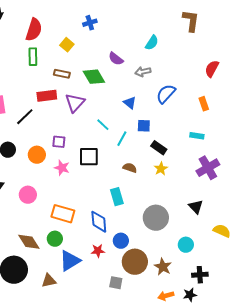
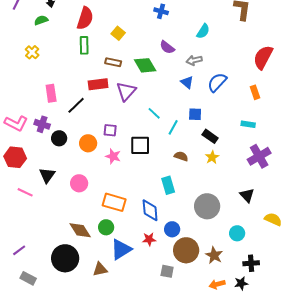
blue cross: (90, 23) -> (161, 11), moved, turned 32
red semicircle: (212, 69) -> (263, 57), size x1.4
blue triangle: (130, 103) -> (187, 82), moved

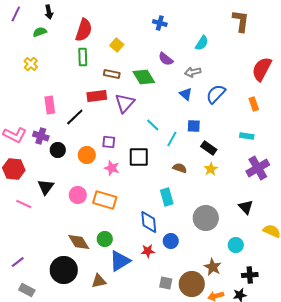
orange rectangle: (114, 202) -> (105, 200), moved
brown circle: (186, 250) -> (192, 284), moved

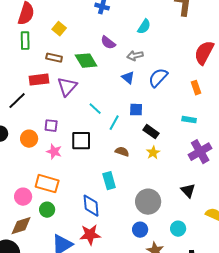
pink circle: (78, 195) -> (23, 197), moved
green circle: (105, 239) -> (47, 210), moved
blue circle: (171, 241) -> (140, 230), moved
brown diamond: (79, 242) -> (21, 226), turned -75
red star: (148, 251) -> (90, 235), size x1.5

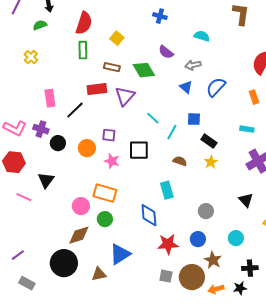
cyan semicircle: (144, 27) -> (202, 36), turned -105
gray circle: (148, 202) -> (206, 211), size x0.6
red star: (90, 235) -> (168, 244), moved

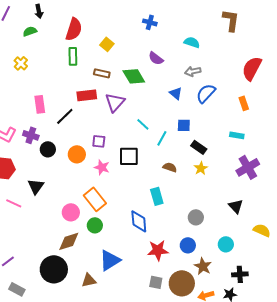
gray arrow: (193, 65) -> (193, 71), moved
orange rectangle: (105, 193) -> (95, 199), turned 35

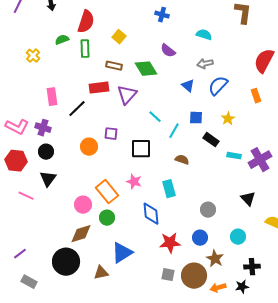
green semicircle: (30, 31) -> (62, 40), moved
cyan rectangle: (237, 135) -> (234, 156), moved
black circle: (48, 149) -> (46, 152), moved
pink star: (102, 167) -> (134, 182), moved
yellow star: (201, 168) -> (228, 119), moved

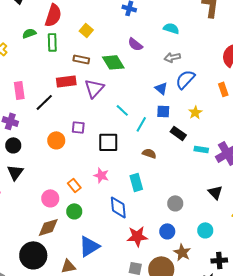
blue triangle: (188, 86) -> (161, 88), moved
orange rectangle: (107, 192) -> (74, 185), size x0.6

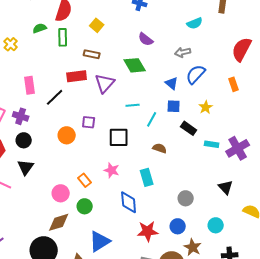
cyan semicircle: (171, 28) -> (195, 23), moved, turned 140
green diamond: (113, 62) -> (135, 65), moved
cyan line: (122, 110) -> (133, 105), turned -48

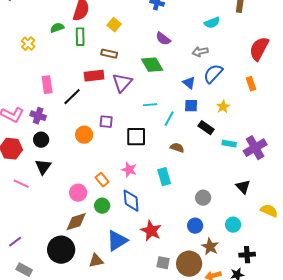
blue diamond: (129, 202) -> (131, 201), moved
red star: (148, 231) -> (151, 231), moved, turned 30

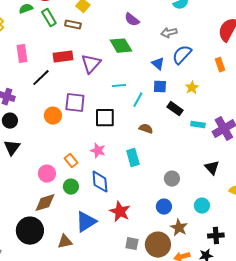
green rectangle: (80, 37) -> (49, 18), turned -30
brown rectangle: (109, 54) -> (73, 25), moved
pink rectangle: (47, 85) -> (22, 54), moved
purple square: (106, 122) -> (75, 103), size x1.5

